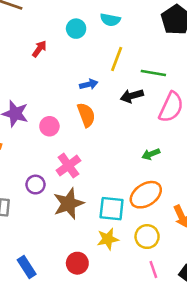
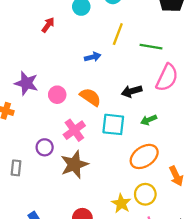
black arrow: (132, 96) -> (132, 91), moved
orange semicircle: (86, 115) -> (90, 97), moved, turned -35
cyan square: (112, 209) -> (113, 124), moved
yellow star: (108, 239) -> (121, 203), moved, turned -30

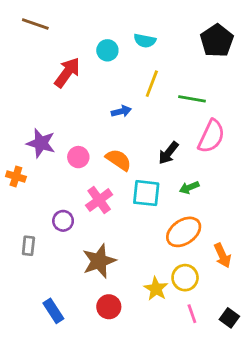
red arrow: (48, 25) -> (67, 73), size x1.6
black arrow: (132, 91) -> (168, 153), turned -36
brown star: (74, 164) -> (99, 261), moved

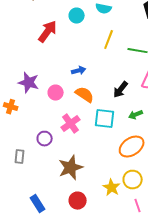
blue arrow: (121, 111) -> (79, 71), moved

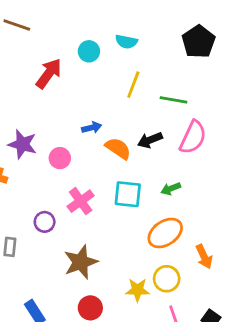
black arrow: (121, 90) -> (150, 140), moved, turned 30
orange semicircle: (85, 95) -> (118, 148), moved
yellow star: (112, 188) -> (137, 290), turned -30

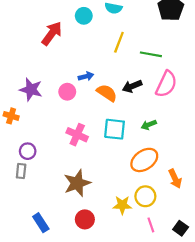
pink circle: (60, 158) -> (67, 92), moved
pink cross: (81, 201) -> (77, 135), turned -30
purple circle: (45, 222) -> (28, 151), moved

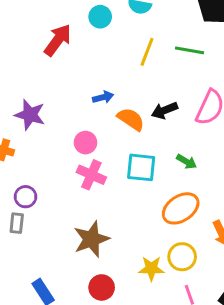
green line: (151, 54) -> (189, 50), moved
pink circle: (67, 92) -> (86, 143), moved
green arrow: (149, 125) -> (186, 162), turned -128

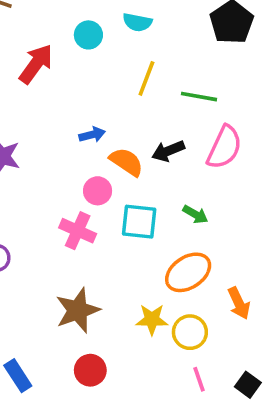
green line: (189, 50) -> (199, 97), moved
pink circle: (86, 143) -> (98, 191), moved
yellow star: (151, 268) -> (152, 319), moved

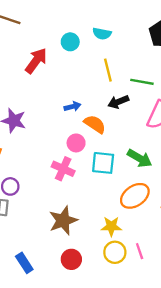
yellow line: (146, 78) -> (108, 70), turned -35
black arrow: (168, 151) -> (118, 102), moved
green arrow: (195, 214) -> (140, 158), size x1.5
yellow circle: (190, 332) -> (115, 252), moved
pink line: (199, 379) -> (140, 251), moved

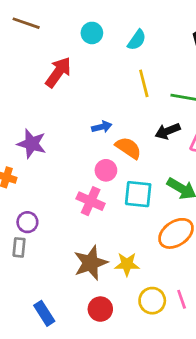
cyan semicircle: (102, 34) -> (137, 40), turned -66
cyan circle: (70, 42) -> (92, 33), moved
black arrow: (118, 102) -> (168, 131), moved
yellow star: (111, 226) -> (127, 264), moved

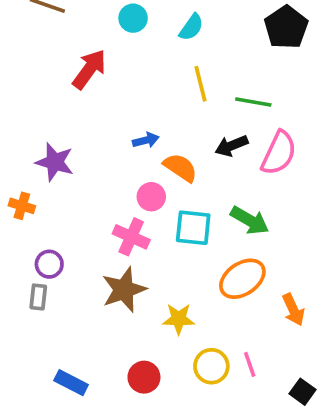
brown star: (91, 263) -> (124, 290), moved
blue rectangle: (44, 313) -> (71, 383), turned -30

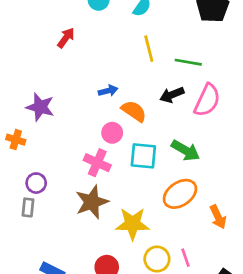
red arrow: (89, 69) -> (66, 38), size x0.7
yellow star: (179, 319) -> (133, 224), size x1.4

